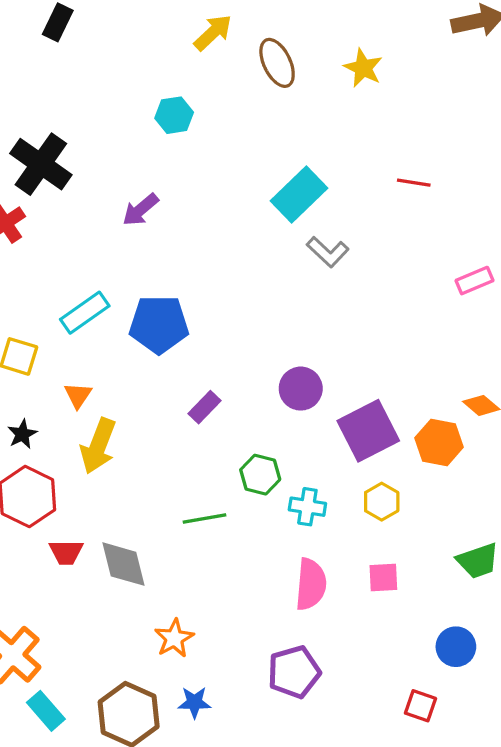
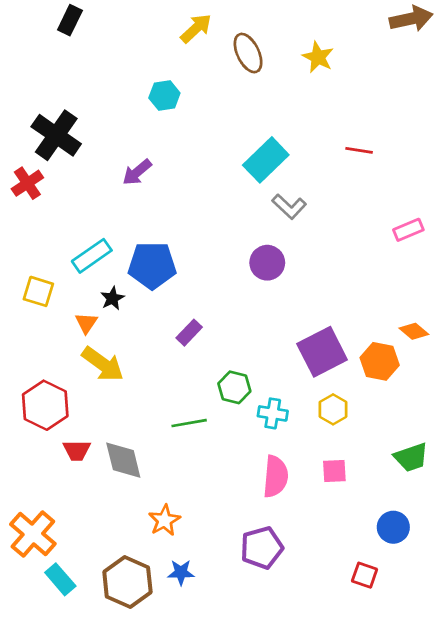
purple circle: (301, 389) -> (267, 263), moved
black star: (22, 434) -> (112, 298), moved
yellow arrow: (98, 446) -> (103, 364), turned -75

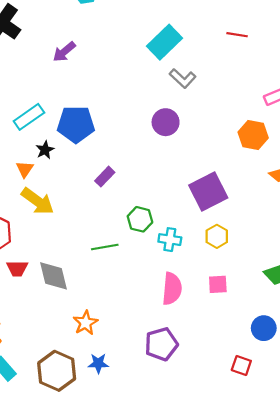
orange hexagon: (380, 361) -> (253, 135), moved

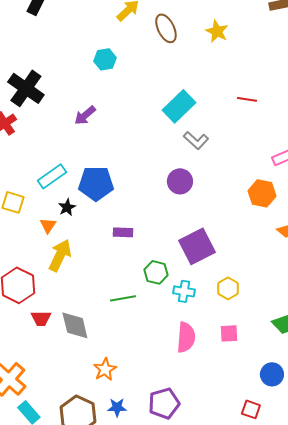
purple rectangle: (105, 177) -> (123, 232), turned 48
purple square: (208, 192) -> (197, 246), moved
yellow arrow: (37, 201) -> (60, 255), turned -100
purple pentagon: (161, 344) -> (164, 403), moved

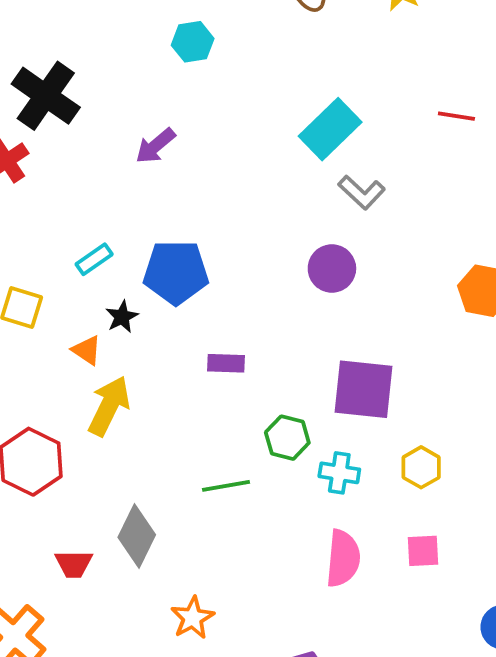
cyan rectangle: (52, 176) -> (94, 259), size x0.7
orange triangle: (48, 225) -> (87, 350), turned -30
purple square: (197, 246) -> (363, 389), turned 33
red trapezoid: (41, 318) -> (74, 564), moved
gray diamond: (75, 325) -> (137, 536), turned 40

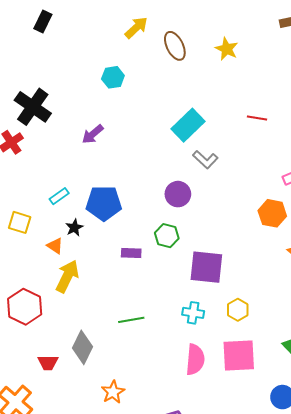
purple circle: (332, 268) -> (178, 194), moved
green hexagon: (287, 438) -> (167, 236), moved
pink square: (423, 551) -> (239, 355), size x1.8

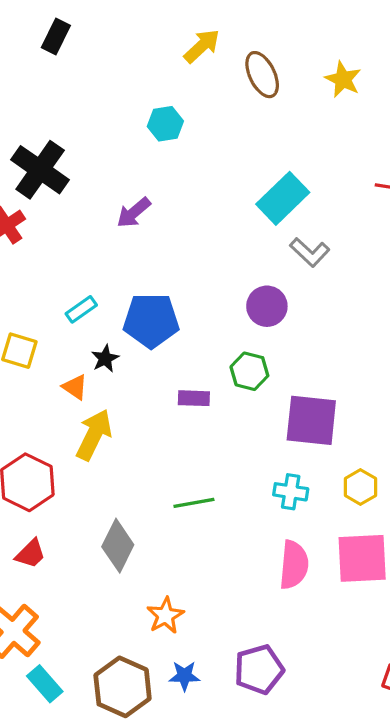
red trapezoid: (48, 363) -> (31, 554), moved, turned -45

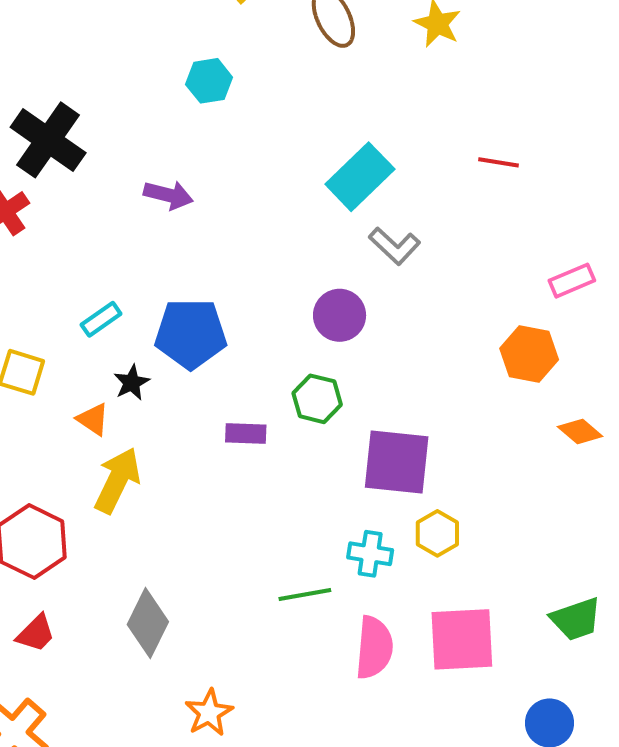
purple arrow: (134, 213) -> (168, 195), turned -126
yellow hexagon: (360, 487) -> (437, 533), moved
green line: (194, 503) -> (305, 595), moved

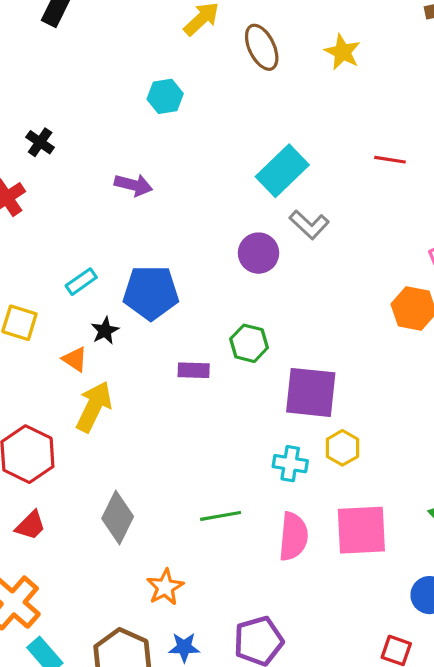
black cross: (48, 140) -> (40, 142), size x0.5
purple circle: (340, 315) -> (259, 253), moved
green line: (305, 595) -> (221, 516), moved

